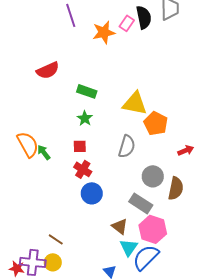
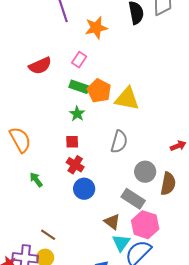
pink rectangle: (127, 23) -> (79, 60), moved
orange pentagon: (156, 123) -> (99, 91), moved
green arrow: (44, 152) -> (36, 180), moved

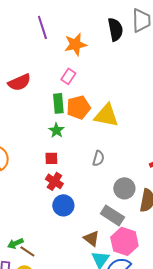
pink rectangle: (79, 60) -> (68, 76), moved
green rectangle: (79, 87) -> (58, 103), turned 66
orange pentagon: (99, 91) -> (78, 107), turned 30
gray semicircle: (119, 142) -> (98, 158), size x0.7
green arrow: (36, 180) -> (15, 243), moved, turned -77

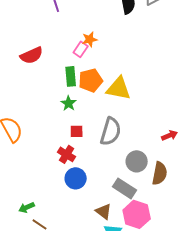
orange star: (75, 44) -> (90, 39), moved, size x0.7
red square: (51, 158) -> (77, 131), moved
gray semicircle: (98, 158) -> (111, 131), size x1.8
green arrow: (15, 243) -> (27, 207), moved

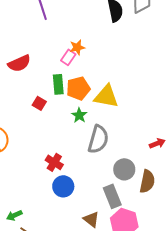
green star: (69, 103) -> (79, 115), moved
red square: (77, 131) -> (39, 103), moved, turned 32
gray rectangle: (125, 188) -> (112, 196), turned 35

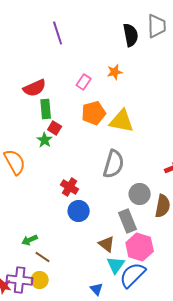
orange star: (77, 47) -> (115, 72), moved
green rectangle: (58, 84) -> (46, 109), moved
green star: (79, 115) -> (45, 140), moved

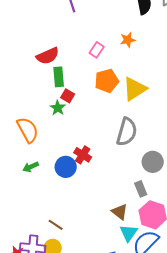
yellow triangle: (122, 121) -> (135, 89), turned -44
blue circle: (79, 211) -> (66, 167), moved
gray rectangle: (128, 221) -> (141, 189), size x0.7
green arrow: (30, 240) -> (31, 167), moved

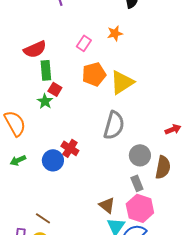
gray rectangle: (141, 189) -> (137, 183), moved

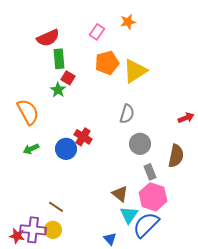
gray semicircle: (114, 125) -> (127, 114), size x0.7
gray circle: (140, 155) -> (140, 144), moved

